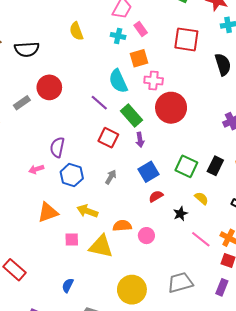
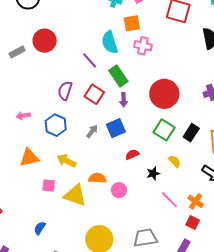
red circle: (171, 108) -> (164, 94), moved
purple semicircle: (57, 147) -> (65, 91), moved
blue square: (149, 172) -> (116, 128), moved

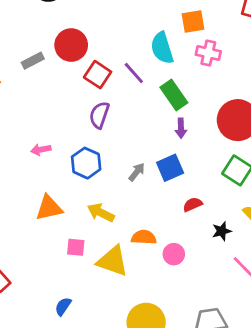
red square: (94, 94) -> (98, 75), moved

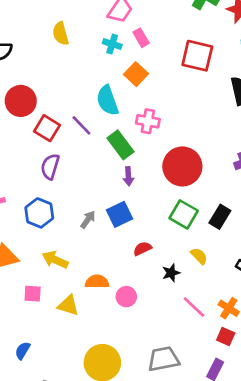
orange square: (193, 22) -> (136, 74), turned -35
pink cross: (208, 53) -> (148, 121), moved
yellow triangle: (113, 261) -> (68, 305), size x0.7

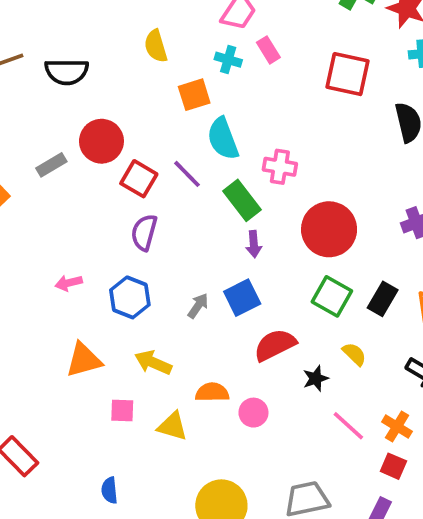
orange square: (136, 74) -> (194, 95), moved, turned 30
red semicircle: (142, 249) -> (275, 345), size x1.6
blue semicircle: (23, 351) -> (110, 490), turned -36

